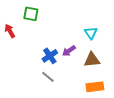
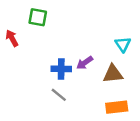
cyan triangle: (91, 33) -> (123, 44), moved
blue cross: (50, 56) -> (61, 69), turned 35

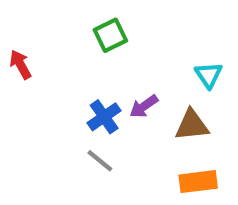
green square: (38, 17) -> (110, 35), moved, turned -36
blue cross: (61, 69) -> (104, 117), turned -36

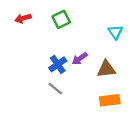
red arrow: (20, 65) -> (23, 18), moved, turned -77
cyan triangle: (209, 75) -> (116, 32), moved

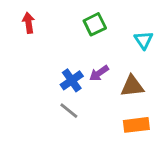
red arrow: (23, 18) -> (29, 23), turned 98
green square: (61, 19) -> (95, 24), moved

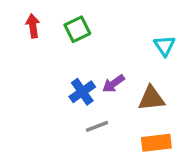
green square: (95, 24) -> (77, 29), moved
gray line: (69, 111) -> (97, 126), moved, turned -60

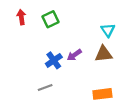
brown triangle: (151, 98) -> (104, 54), moved
gray line: (97, 126) -> (45, 87), moved

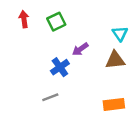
purple arrow: (74, 55) -> (80, 49), moved

